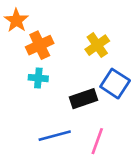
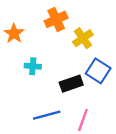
orange star: (16, 20) -> (14, 33), moved
orange cross: (40, 45) -> (56, 19), moved

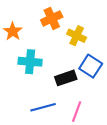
yellow cross: (83, 38) -> (77, 36), turned -30
cyan cross: (33, 66) -> (30, 62), size x1.5

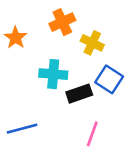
cyan cross: (30, 62) -> (53, 74), moved
blue line: (43, 107) -> (22, 129), moved

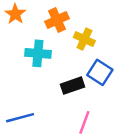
orange star: (16, 38) -> (15, 14), moved
cyan cross: (53, 74) -> (38, 53), moved

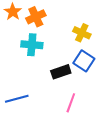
orange cross: (57, 20) -> (36, 17), moved
yellow cross: (84, 39) -> (82, 33), moved

